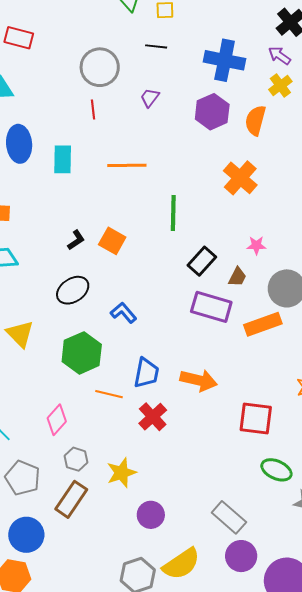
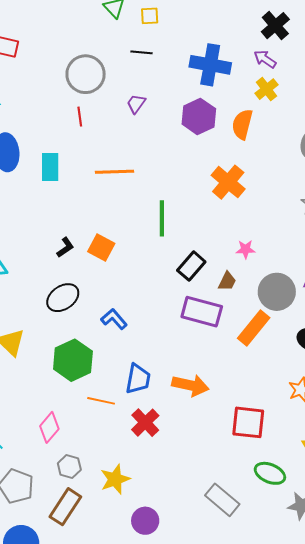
orange rectangle: (263, 324) -> (254, 328), turned -30
gray rectangle: (229, 517) -> (222, 500), moved

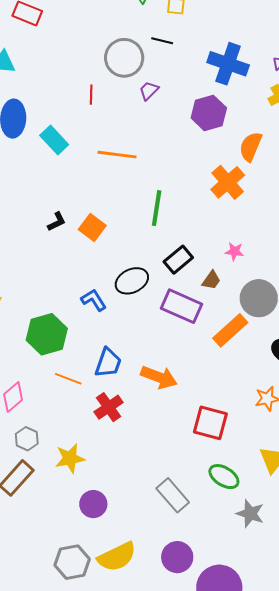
gray circle: (86, 74) -> (124, 58), moved
orange semicircle: (242, 124) -> (251, 147), moved
cyan rectangle: (50, 167) -> (54, 140), turned -52
black ellipse: (63, 298) -> (132, 281), moved

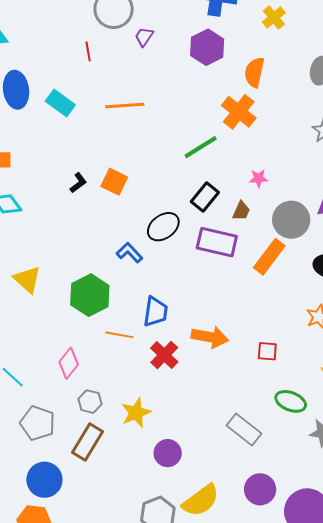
green line: (157, 208) -> (201, 147), moved, turned 60
orange arrow: (159, 377) -> (210, 337), moved
red square: (210, 423) -> (267, 351), size x0.6

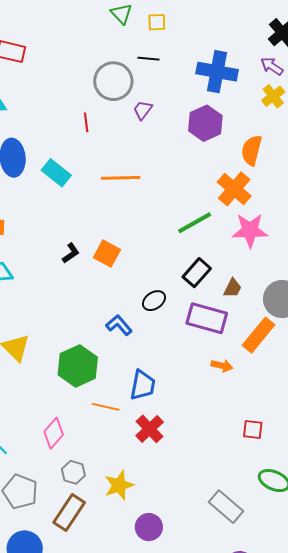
pink star: (259, 178) -> (250, 230), moved, size x1.8
black ellipse: (163, 227) -> (154, 301), size x0.7
orange arrow: (210, 337) -> (222, 366), moved, size x0.6

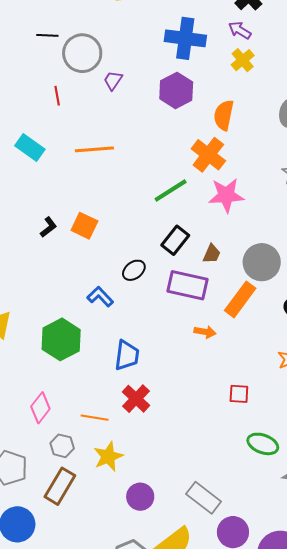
black line: (148, 59) -> (47, 35), moved
orange line: (106, 407) -> (95, 418), moved
gray rectangle: (226, 507) -> (204, 498), moved

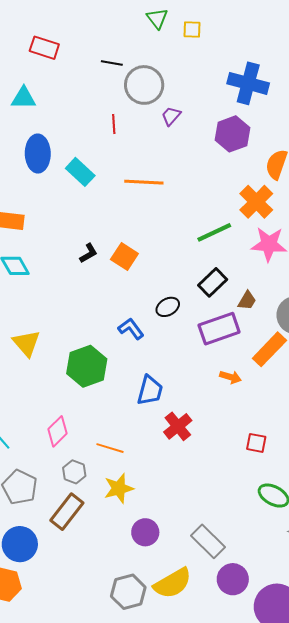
purple rectangle: (188, 285) -> (219, 329), turned -39
red cross: (136, 399) -> (178, 426), moved

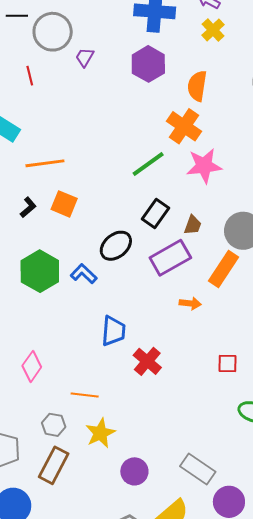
orange line: (144, 182) -> (45, 163), moved
black ellipse: (168, 307) -> (116, 246), size x1.4
green hexagon: (87, 366) -> (40, 271), moved
pink diamond: (58, 431) -> (32, 366), moved

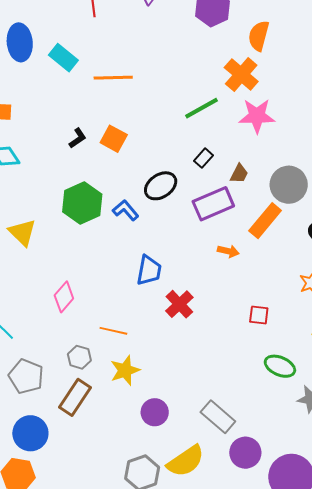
orange line: (45, 163) -> (113, 78), moved
black rectangle: (156, 213) -> (204, 158), size x0.7

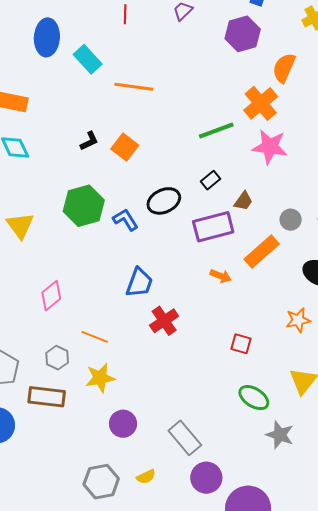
gray circle: (289, 185) -> (291, 220), size x0.6
brown rectangle: (75, 397) -> (47, 397), turned 54
yellow semicircle: (186, 461) -> (146, 477), size x0.5

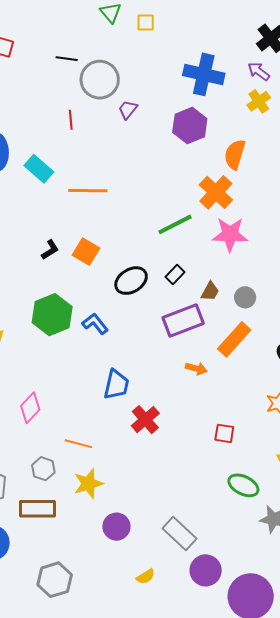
black ellipse: (164, 201) -> (131, 281), moved
gray circle: (291, 220) -> (245, 297), moved
gray hexagon: (101, 482) -> (55, 580), moved

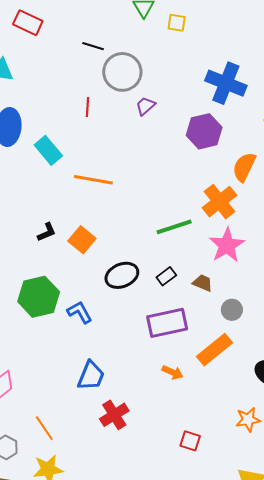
pink star: (230, 234) -> (227, 245), turned 30
brown trapezoid: (210, 291) -> (203, 283), moved, turned -105
orange line: (78, 444) -> (44, 428), turned 32

